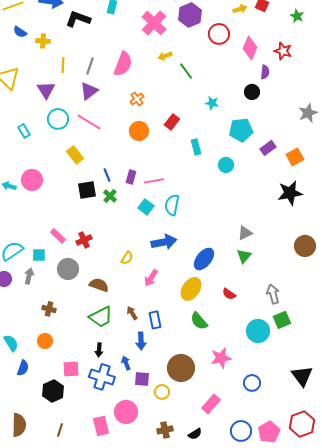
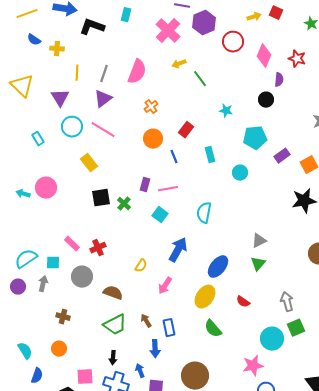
blue line: (107, 175) -> (174, 157), moved
cyan semicircle: (172, 205) -> (204, 213), moved
blue arrow: (164, 242) -> (178, 250), turned -50
pink star: (221, 358) -> (253, 366), moved

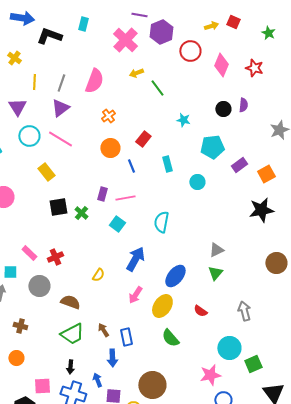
yellow cross: (57, 49) -> (14, 58), turned 32
purple semicircle: (279, 80) -> (243, 105), moved
pink arrow: (165, 286) -> (135, 295), moved
green square: (296, 328) -> (253, 364), moved

